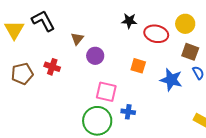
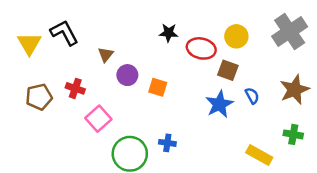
brown square: (190, 52) -> (228, 70), moved
orange square: (138, 66) -> (158, 87), moved
blue star: (171, 80) -> (219, 104), turned 30
pink square: (106, 92) -> (98, 119), moved, turned 35

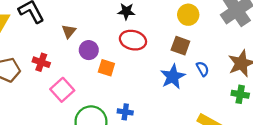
red ellipse: (201, 48) -> (133, 40), moved
orange square: (158, 87) -> (106, 68), moved
green cross: (293, 134) -> (240, 94), moved

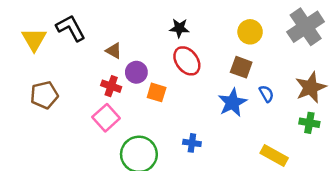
brown triangle: (69, 31) -> (114, 51), turned -40
red ellipse: (133, 40) -> (187, 61), turned 40
red cross: (41, 62) -> (111, 86), moved
blue cross: (125, 112) -> (192, 143), moved

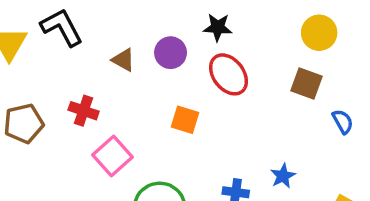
purple circle: (136, 72) -> (171, 53), moved
red cross: (111, 86) -> (84, 111), moved
blue star: (232, 103) -> (283, 176), moved, size x0.6

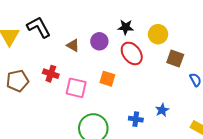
yellow circle: (319, 33) -> (158, 34), moved
pink square: (113, 156) -> (76, 88), moved, turned -35

